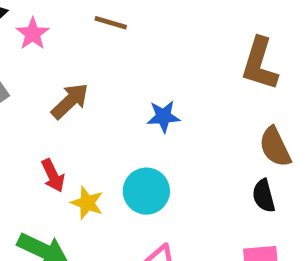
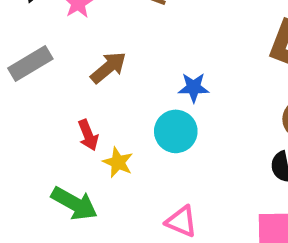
cyan circle: (146, 191) -> (176, 131), moved

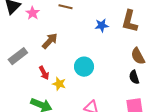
gray rectangle: (30, 63) -> (18, 56), moved
blue star: (194, 87) -> (102, 25), moved

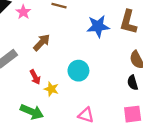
blue star: (102, 25) -> (98, 26), size x1.5

